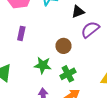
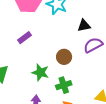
purple rectangle: (21, 33) -> (24, 38), turned 32

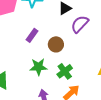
purple rectangle: (24, 38) -> (32, 35), moved

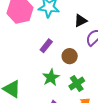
green star: (38, 67) -> (51, 77), turned -30

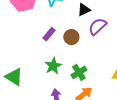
brown circle: (70, 56) -> (71, 37), moved

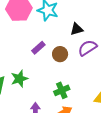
green star: (53, 66) -> (19, 79), moved

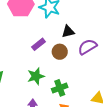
black triangle: (77, 29) -> (68, 32), moved
green star: (19, 79) -> (36, 76), moved

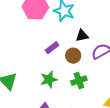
green cross: (60, 88) -> (79, 81), moved

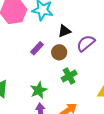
green star: (49, 80) -> (39, 90), moved

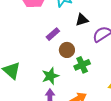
brown circle: (59, 52) -> (67, 50), moved

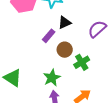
black triangle: (82, 20) -> (65, 23), moved

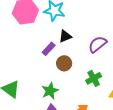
green cross: (82, 62) -> (94, 78), moved

